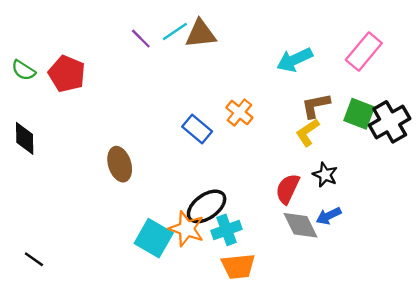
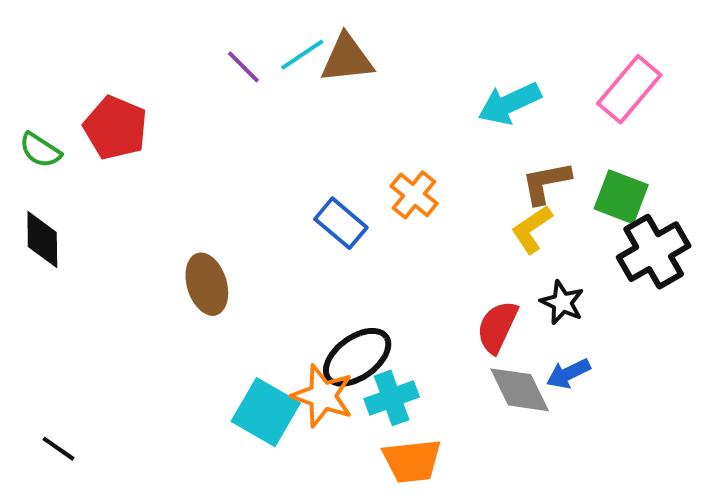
green semicircle: (23, 70) -> (40, 150), moved
black cross: (390, 122) -> (654, 252), moved

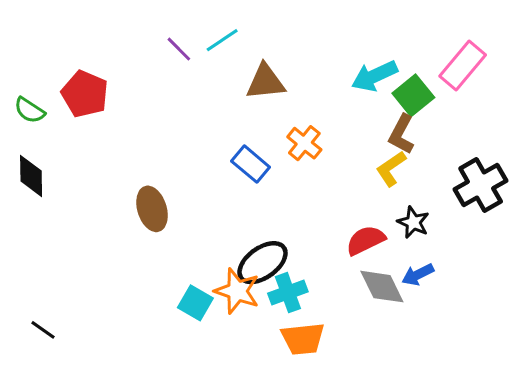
brown triangle: (347, 59) -> (265, 82), moved
brown L-shape: (546, 183) -> (401, 134), turned -51
green square: (621, 197) -> (413, 95), moved, turned 30
red semicircle: (497, 327) -> (366, 240), turned 39
cyan square: (266, 412) -> (195, 303), size x0.7

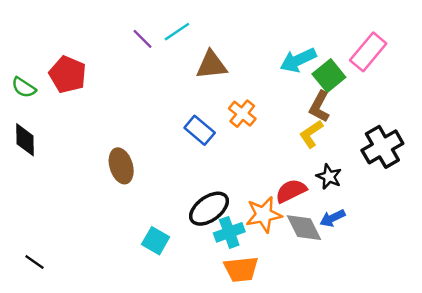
orange star: (237, 291) -> (264, 215), moved, turned -30

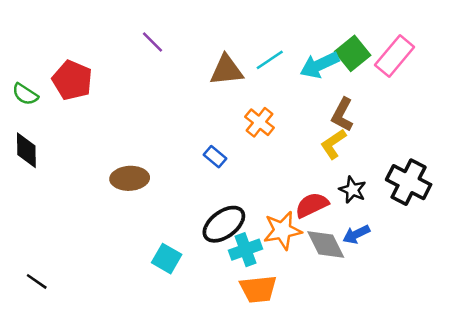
cyan line: (177, 32) -> (270, 60), moved
green square: (329, 76) -> (353, 53), moved
blue rectangle: (200, 130) -> (215, 157), moved, size x0.7
black cross: (382, 147) -> (409, 182), moved, turned -33
brown ellipse: (121, 166) -> (130, 178), turned -76

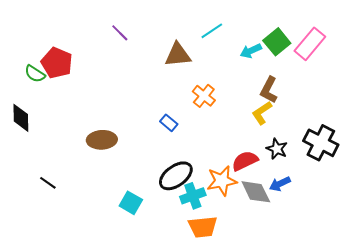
cyan line: (270, 60) -> (212, 31), moved
cyan arrow: (319, 65) -> (251, 51), size x0.7
green semicircle: (25, 94) -> (35, 74), moved
black line: (37, 281) -> (48, 183), moved

